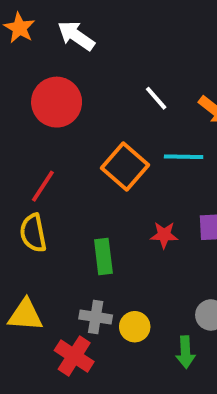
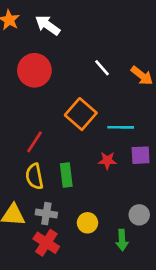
cyan line: (184, 157) -> (121, 127), moved
red line: (43, 186) -> (34, 142), moved
yellow semicircle: (33, 233) -> (34, 176), moved
gray cross: (96, 317) -> (46, 214), moved

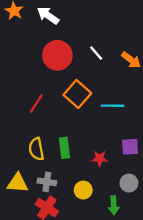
red circle: (34, 70) -> (57, 55), moved
red line: (34, 142) -> (36, 103), moved
purple square: (141, 155) -> (130, 147), moved
red star: (107, 160) -> (100, 158), moved

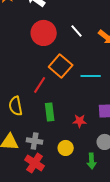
red line: (36, 103) -> (40, 85), moved
yellow semicircle: (36, 149) -> (16, 106), moved

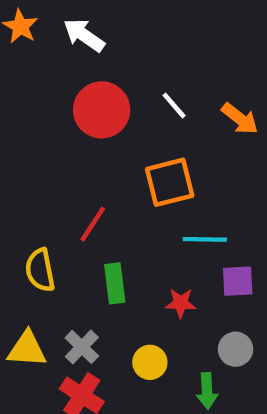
orange square: (61, 66) -> (170, 182), moved, turned 35
cyan line: (91, 76) -> (205, 239), moved
gray cross: (35, 141) -> (82, 347), turned 35

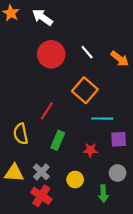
orange square: (170, 182) -> (85, 90), turned -35
green rectangle: (115, 283) -> (58, 140), turned 30

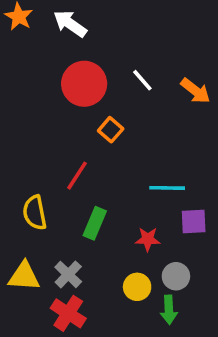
orange square: (85, 90) -> (111, 130), moved, size x0.6
gray circle: (118, 173) -> (176, 276), moved
yellow circle: (75, 180) -> (137, 287), moved

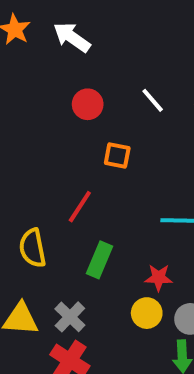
red circle: (84, 84) -> (88, 104), size x0.6
orange square: (111, 130) -> (117, 155), turned -30
yellow circle: (137, 287) -> (147, 313), moved

